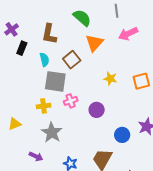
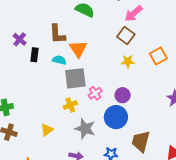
orange triangle: (94, 43) -> (78, 49), moved
cyan semicircle: (44, 60) -> (59, 60), turned -48
brown square: (72, 60) -> (126, 35), moved
blue circle: (122, 135) -> (116, 117), moved, size x1.5

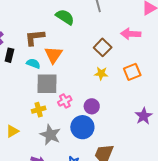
pink arrow: (133, 13) -> (131, 34), moved, turned 36
brown L-shape: (57, 34) -> (35, 38), turned 80

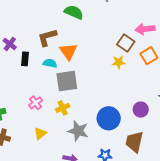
pink arrow: (131, 34) -> (145, 29), moved
brown square: (103, 47) -> (126, 43), moved
pink cross: (65, 101) -> (36, 103), moved
purple circle: (92, 106) -> (141, 110), moved

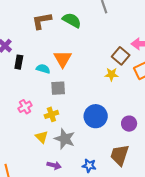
brown L-shape: (47, 37) -> (42, 21), moved
gray square: (67, 81) -> (58, 88), size x0.7
blue circle: (109, 118) -> (96, 116), moved
yellow triangle: (40, 133) -> (42, 137), moved, turned -40

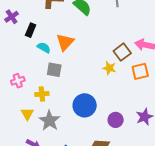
black rectangle: (19, 62) -> (31, 30), moved

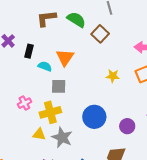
brown square: (122, 52) -> (100, 34), moved
yellow cross: (42, 94) -> (50, 112), size x1.5
yellow triangle: (27, 114) -> (39, 134), turned -40

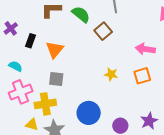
orange triangle: (65, 57) -> (55, 50), moved
cyan semicircle: (45, 66) -> (15, 66), moved
pink cross: (24, 103) -> (21, 92), size x1.6

